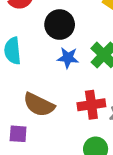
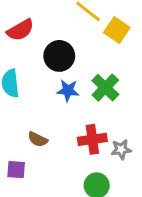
brown semicircle: (39, 105) -> (38, 139), size x0.6

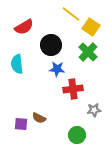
green cross: (105, 88) -> (88, 52), moved
brown semicircle: (38, 139) -> (39, 118), moved
red cross: (92, 139) -> (73, 89), moved

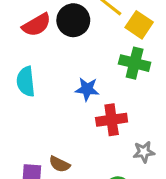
black circle: (51, 45) -> (73, 20), moved
green cross: (88, 52) -> (135, 63), turned -30

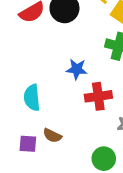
cyan semicircle: (26, 81) -> (32, 98), moved

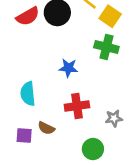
red cross: (98, 96) -> (77, 106), moved

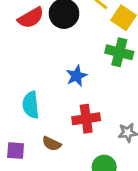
blue star: (68, 68) -> (76, 76), turned -30
purple square: (24, 135) -> (16, 151), moved

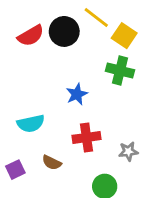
cyan semicircle: (31, 105) -> (31, 124), turned -96
purple square: (16, 151) -> (15, 170), turned -30

